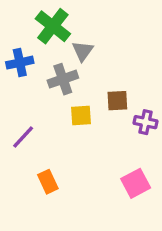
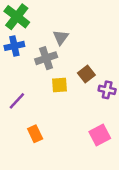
green cross: (53, 26) -> (17, 17), moved
brown square: (117, 101) -> (86, 74), turned -35

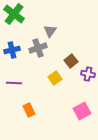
blue cross: (14, 46) -> (12, 50), moved
yellow square: (60, 85) -> (55, 78), moved, turned -32
purple line: (17, 101) -> (14, 83), turned 49

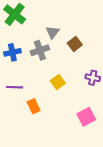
brown square: (71, 61) -> (75, 44), moved
orange rectangle: (29, 110) -> (34, 106), moved

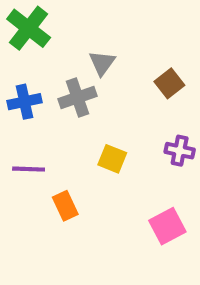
brown square: (75, 44) -> (169, 83), moved
yellow square: (58, 82) -> (112, 159), turned -32

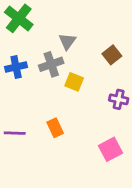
yellow square: (112, 159) -> (74, 82), moved
purple line: (29, 169) -> (15, 133), moved
orange rectangle: (65, 206) -> (55, 128), moved

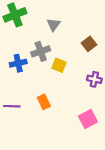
green cross: (19, 18) -> (15, 15), turned 30
gray triangle: (67, 41) -> (54, 25), moved
blue cross: (16, 67) -> (18, 63), moved

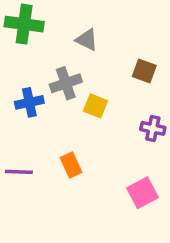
green cross: (15, 15) -> (24, 24), turned 30
gray triangle: (54, 25) -> (87, 40), turned -40
brown square: (89, 44) -> (144, 71), turned -32

